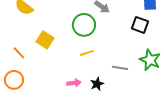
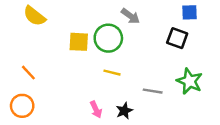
yellow square: (45, 40) -> (79, 42), moved, turned -30
yellow line: (87, 53) -> (112, 73), turned 32
pink arrow: (74, 83) -> (96, 110), turned 72

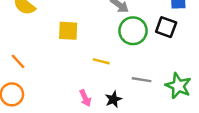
green circle: (108, 38) -> (133, 31), moved
green star: (190, 81) -> (178, 86), moved

